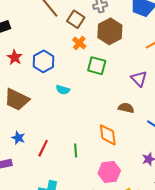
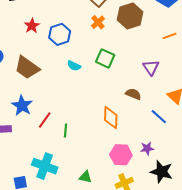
green square: (97, 66) -> (105, 58), moved
blue star: (18, 138) -> (22, 106), size x1.5
green line: (76, 151) -> (65, 131), moved
pink hexagon: (109, 172) -> (121, 155), moved

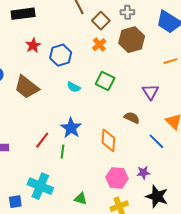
blue star: (22, 106) -> (71, 128), moved

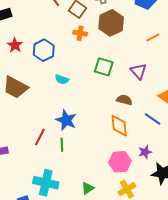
orange cross: (99, 45) -> (80, 33), turned -32
green square: (105, 81) -> (104, 67), moved
orange diamond: (108, 140) -> (119, 126), moved
green triangle: (81, 199) -> (88, 188), turned -40

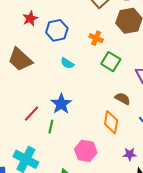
orange cross: (80, 33) -> (96, 38), moved
pink hexagon: (120, 162) -> (86, 151), moved

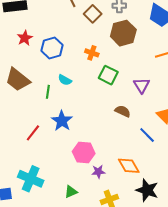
orange diamond: (111, 122) -> (129, 166), moved, turned -35
green line: (51, 127) -> (48, 92), moved
pink hexagon: (86, 151) -> (84, 153), moved
purple star: (130, 154) -> (98, 172), moved

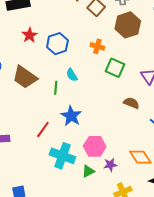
cyan semicircle: (65, 80) -> (72, 75), turned 32
cyan cross: (31, 179) -> (62, 156), moved
green triangle: (71, 192) -> (88, 171), moved

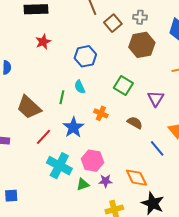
blue hexagon: (57, 44) -> (85, 56), moved
orange cross: (97, 46) -> (101, 113), moved
brown trapezoid: (25, 77) -> (29, 107), moved

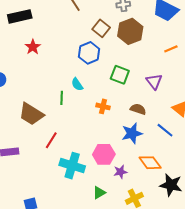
brown square: (113, 23) -> (101, 28), moved
blue hexagon: (85, 56) -> (89, 53), moved
blue star: (73, 127) -> (132, 133), moved, turned 30
green triangle: (83, 184) -> (99, 193), moved

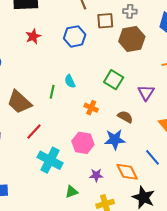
brown square: (101, 28) -> (105, 21), moved, turned 36
blue hexagon: (89, 53) -> (75, 36), moved
blue line: (165, 130) -> (153, 157), moved
pink hexagon: (104, 154) -> (83, 143), moved

